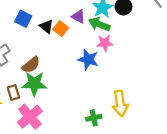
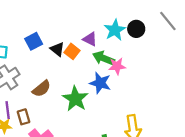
blue square: (23, 19) -> (34, 41), turned 35
green arrow: (99, 24) -> (104, 58), moved
green star: (34, 84) -> (75, 99), moved, turned 30

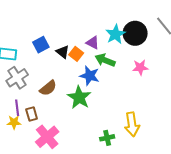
black circle: (136, 29) -> (135, 33), size x1.5
pink star: (117, 66) -> (140, 67), moved
blue star: (100, 83) -> (90, 76), moved

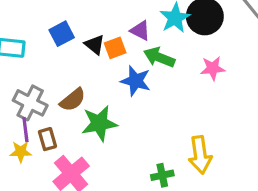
orange square: (76, 54) -> (115, 48), turned 32
gray cross: (17, 78) -> (30, 103), moved, turned -30
green star: (79, 97) -> (99, 123), moved, turned 30

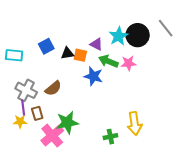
black triangle: (95, 45) -> (67, 53), turned -48
orange square: (115, 48) -> (80, 55), turned 32
pink star: (213, 68) -> (128, 63), moved
green star: (99, 123) -> (67, 122), moved

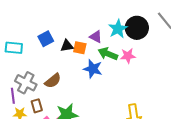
purple line: (23, 107) -> (13, 96), moved

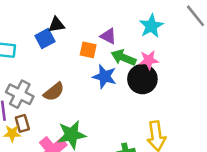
black circle: (137, 28) -> (142, 79), moved
cyan star: (118, 29) -> (151, 26), moved
black triangle: (67, 46) -> (56, 25), moved
brown rectangle: (37, 106) -> (22, 123), moved

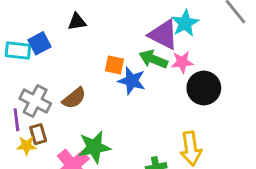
purple triangle: (108, 36) -> (163, 35), moved, size x1.6
blue square: (45, 39) -> (40, 43), moved
orange square: (88, 50) -> (114, 65), moved
black circle: (142, 79) -> (204, 88), moved

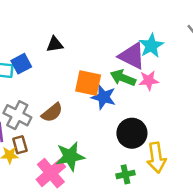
orange square: (114, 65) -> (88, 83), size x1.5
black circle: (204, 88) -> (132, 133), moved

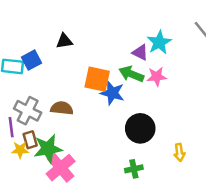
purple triangle: (132, 56) -> (140, 53), size x0.6
brown semicircle: (52, 113) -> (62, 108), turned -135
green star: (70, 156) -> (48, 149), moved
yellow arrow: (156, 158) -> (179, 152), moved, size x0.6

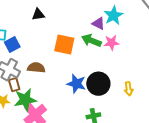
blue square: (31, 60) -> (12, 45), moved
blue star: (112, 93) -> (76, 84), moved
brown rectangle: (30, 140) -> (14, 85), moved
yellow arrow: (179, 152) -> (129, 89), moved

